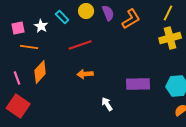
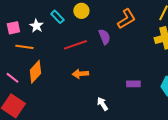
purple semicircle: (108, 13) -> (104, 37), moved
pink line: (17, 78) -> (12, 78), turned -32
purple rectangle: (138, 84) -> (133, 84), size x0.6

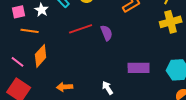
purple semicircle: (104, 37) -> (107, 33), moved
orange arrow: (80, 74) -> (65, 87), moved
purple rectangle: (133, 84) -> (139, 68), size x1.5

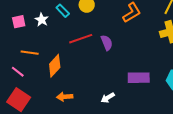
orange line: (30, 31) -> (30, 53), moved
orange diamond: (41, 56) -> (55, 66), moved
white arrow: (108, 88) -> (108, 98), turned -88

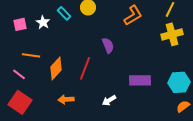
red line: (81, 39) -> (85, 68), moved, turned -50

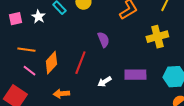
yellow cross: (172, 34) -> (157, 37), moved
pink line: (19, 74) -> (29, 71), moved
white arrow: (109, 100) -> (104, 82), moved

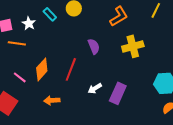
yellow cross: (157, 37) -> (133, 46), moved
orange line: (26, 50) -> (17, 43), moved
purple rectangle: (135, 75) -> (118, 93), moved, turned -65

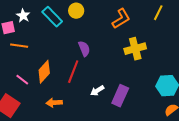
cyan rectangle: (50, 14) -> (52, 17), size x1.5
white star: (29, 23) -> (23, 16), moved
purple semicircle: (94, 46) -> (84, 49), moved

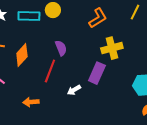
cyan rectangle: (52, 17) -> (29, 16), turned -45
orange diamond: (44, 72) -> (22, 55), moved
purple rectangle: (120, 96) -> (97, 73), moved

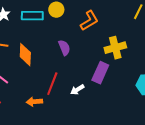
orange L-shape: (98, 18) -> (89, 21), moved
orange diamond: (22, 55) -> (25, 55), turned -40
red line: (50, 71) -> (52, 84), moved

